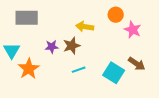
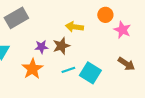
gray rectangle: (27, 18) -> (16, 18), turned -30
orange star: (29, 69) -> (32, 69), moved
cyan square: (114, 73) -> (90, 73), moved

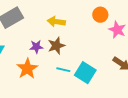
yellow arrow: (74, 27) -> (56, 22), moved
cyan line: (68, 70) -> (63, 70), turned 32

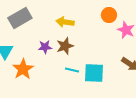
orange star: (27, 69) -> (23, 69), moved
cyan square: (85, 73) -> (94, 73), turned -30

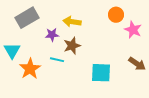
purple star: (45, 47) -> (52, 35), moved
cyan line: (72, 70) -> (57, 60), moved

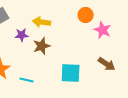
cyan line: (57, 60) -> (27, 80), moved

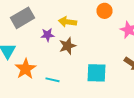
orange circle: (86, 15) -> (104, 11), moved

